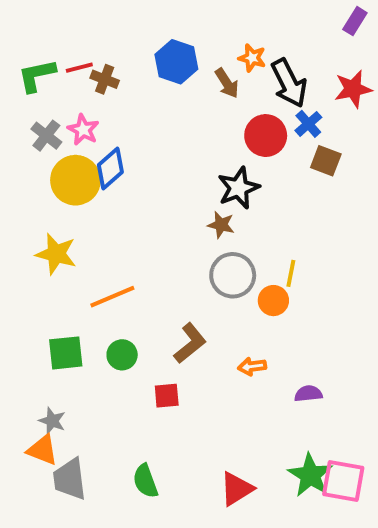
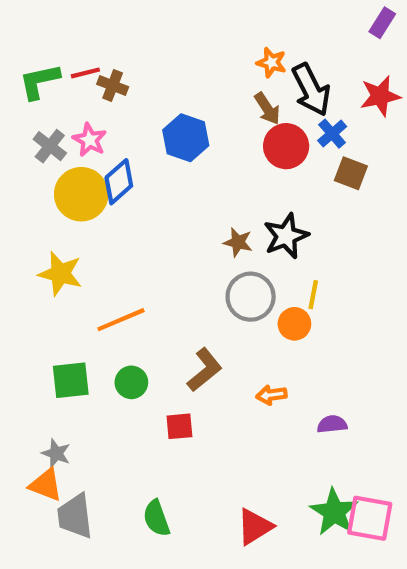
blue hexagon: (176, 62) -> (186, 138), moved
brown arrow: (227, 83) -> (267, 108), moved
black star: (238, 188) -> (286, 236), moved

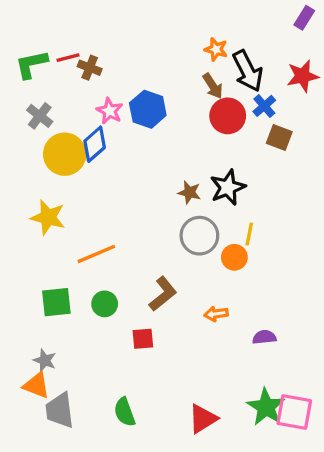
pink star: (90, 140) -> (110, 111), moved

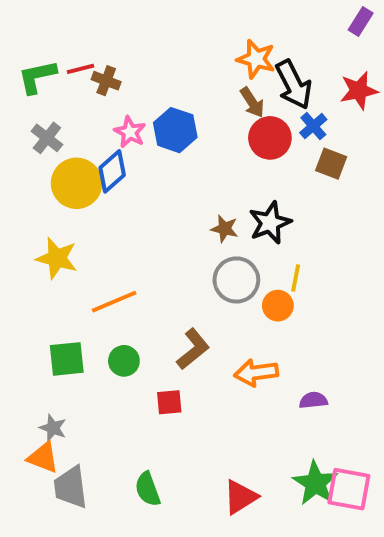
orange star: (216, 49) -> (256, 59), size x1.4
orange arrow: (216, 314) -> (256, 373), size x1.5

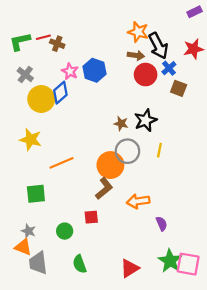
purple rectangle: (361, 21) -> (195, 12), turned 32
brown arrow: (252, 102) -> (136, 55), turned -49
orange circle: (278, 306) -> (110, 165), moved, size x1.6
green circle: (124, 361) -> (65, 231), moved
purple semicircle: (313, 400) -> (162, 224), moved, turned 72

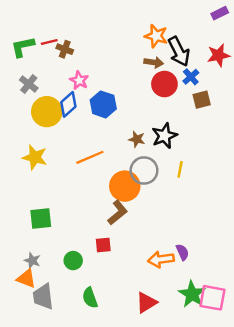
blue hexagon: (94, 70) -> (103, 104), moved
brown square: (179, 88) -> (202, 100), turned -35
orange line: (61, 163) -> (90, 157), moved
orange arrow: (138, 201) -> (161, 259), moved

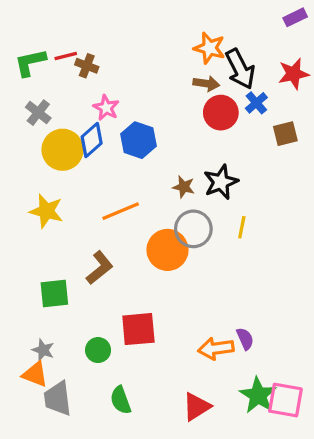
brown square: (202, 100) -> (285, 134), moved
brown L-shape: (118, 213) -> (100, 268), moved
red square: (103, 245) -> (138, 329), size x1.6

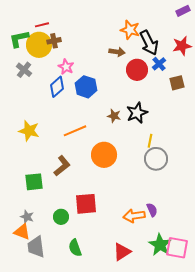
red line: (66, 56) -> (42, 25), moved
brown cross: (87, 66) -> (54, 41), turned -32
brown arrow: (206, 83) -> (117, 52), moved
yellow circle: (62, 150) -> (39, 45), moved
gray circle: (193, 229) -> (156, 159), moved

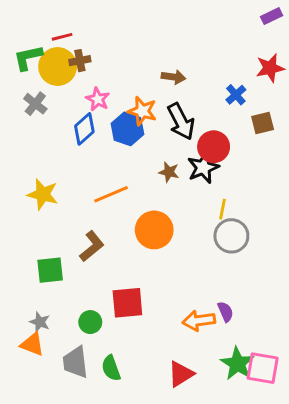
orange star: (130, 30) -> (142, 111), moved
black arrow: (149, 43) -> (181, 121), moved
red circle: (137, 70) -> (214, 147), moved
gray trapezoid: (36, 247) -> (75, 362), moved

